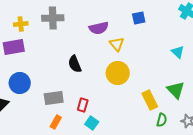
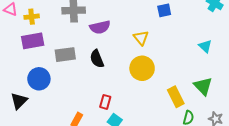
yellow cross: (21, 24) -> (32, 17), moved
purple semicircle: (99, 28) -> (100, 27), moved
gray rectangle: (54, 98) -> (65, 55), moved

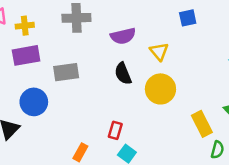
purple semicircle: (100, 27) -> (123, 36), moved
black semicircle: (97, 59) -> (123, 73), moved

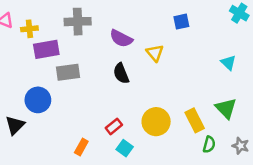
purple semicircle: (123, 36) -> (121, 38), turned 40
purple rectangle: (26, 55) -> (46, 49), moved
yellow circle: (160, 89) -> (156, 122), moved
red rectangle: (115, 130) -> (114, 126), turned 35

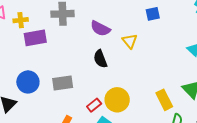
gray rectangle: (68, 72) -> (63, 83), moved
yellow circle: (156, 122) -> (117, 100), moved

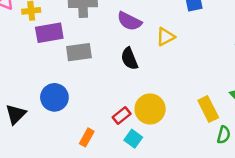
yellow triangle: (130, 41) -> (166, 37), turned 42
blue circle: (28, 82) -> (54, 97), moved
gray rectangle: (63, 83) -> (79, 52), moved

